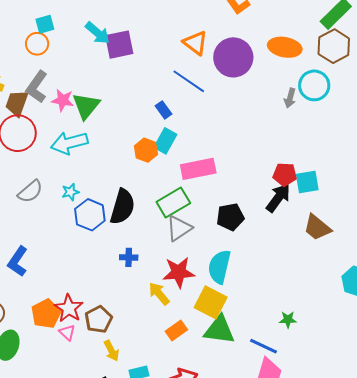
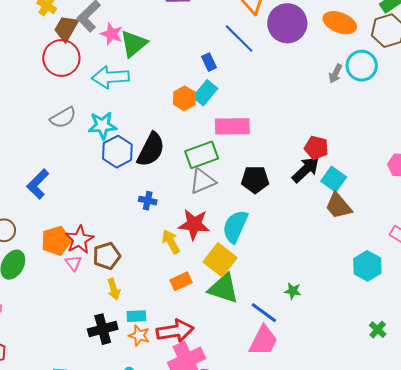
cyan square: (307, 182) -> (334, 179), moved, turned 35
cyan star: (70, 192) -> (102, 126), size x1.6

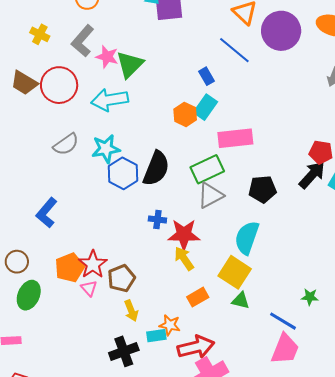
brown trapezoid: (66, 28) -> (24, 83), moved, turned -84
red star: (194, 224) -> (184, 235), moved
green triangle: (224, 288) -> (241, 301), size x0.6
orange star: (139, 336) -> (170, 325), moved

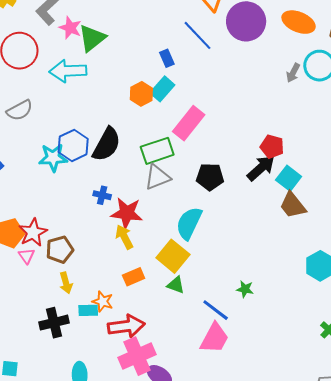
pink rectangle: (235, 138) -> (189, 123), turned -52
cyan star: (106, 149) -> (53, 158), moved

